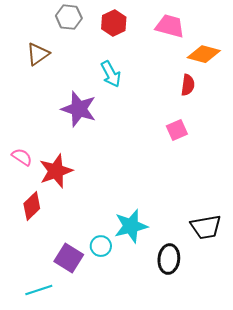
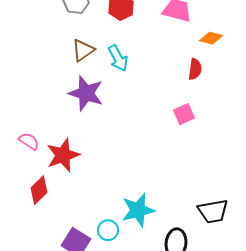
brown triangle: (38, 54) -> (83, 50), moved
orange diamond: (204, 54) -> (211, 38), size x0.7

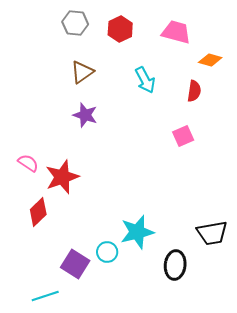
cyan arrow: (118, 58) -> (145, 80), moved
purple star: (86, 93) -> (85, 115), size x0.7

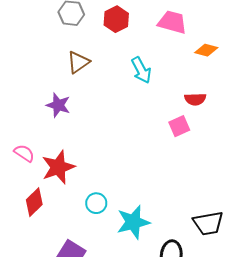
red semicircle: (194, 91) -> (195, 99), moved, turned 80
purple star: (85, 115) -> (58, 105), moved
cyan circle: (107, 252) -> (96, 203), moved

